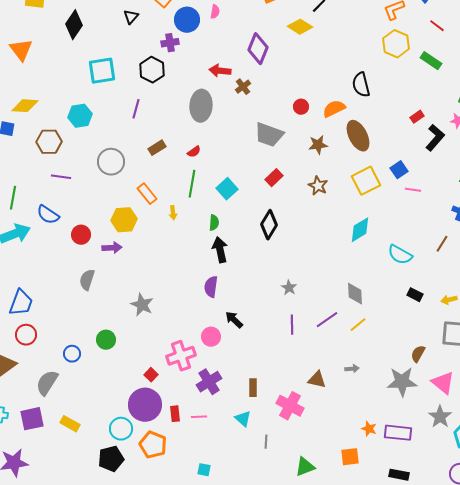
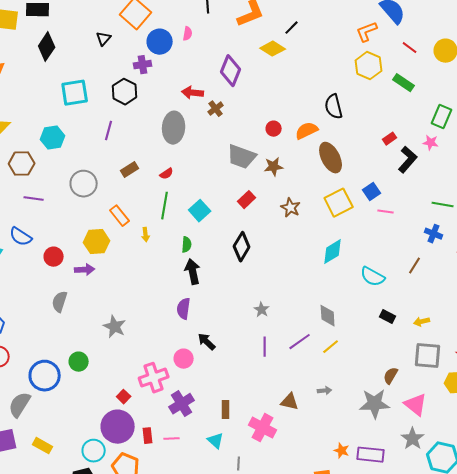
brown star: (318, 145) -> (274, 167), moved
blue circle: (72, 354) -> (45, 376), size x1.8

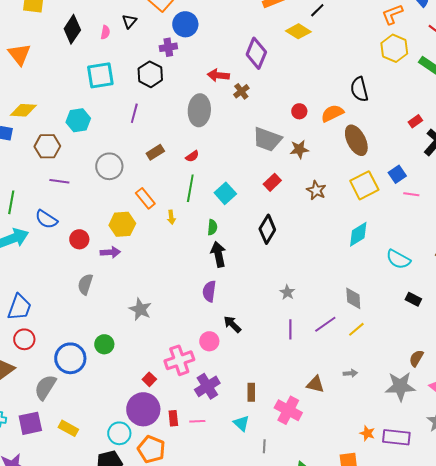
pink semicircle: (188, 34) -> (105, 32), moved

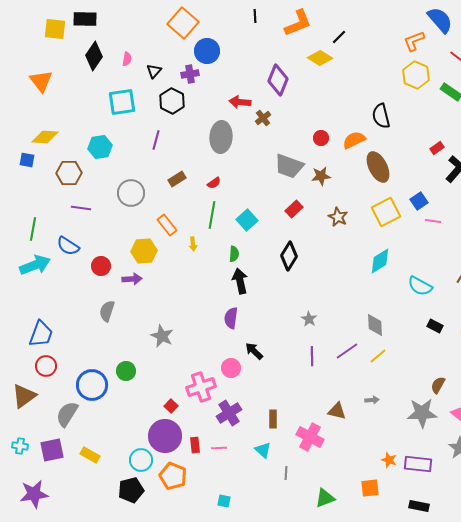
black triangle: (129, 21) -> (154, 71), moved

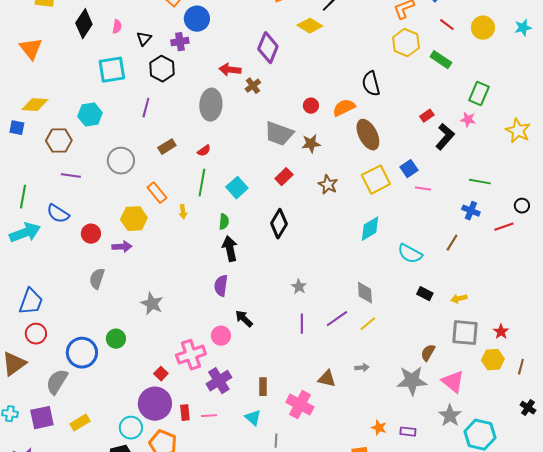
yellow rectangle: (90, 455) -> (80, 423), turned -60
purple rectangle: (418, 464) -> (408, 432), size x0.6

